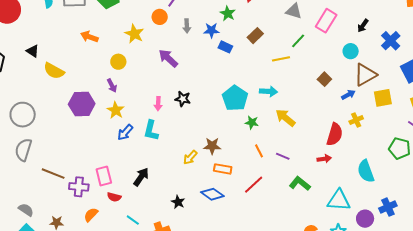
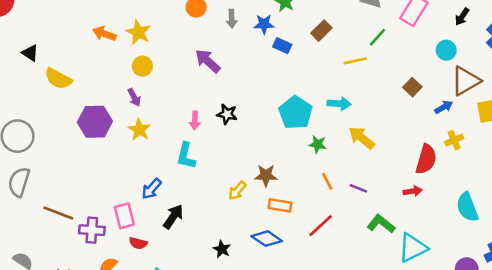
yellow star: (134, 34) -> (138, 32), moved
blue arrow: (125, 132) -> (152, 189), moved
cyan triangle: (339, 200) -> (413, 248), moved, turned -30

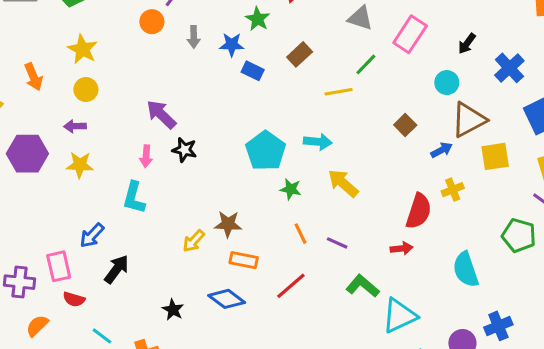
orange arrow: (104, 34) -> (33, 77), moved, turned -135
purple arrow: (208, 61) -> (161, 114), moved
purple arrow: (134, 97) -> (75, 126), turned 114
yellow star: (139, 130) -> (80, 165), turned -30

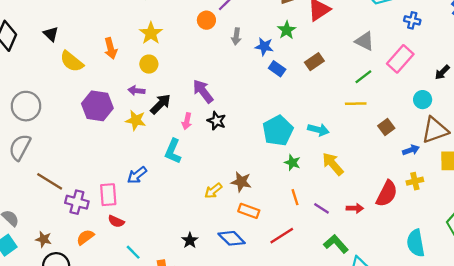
yellow line: (339, 92) -> (356, 104), moved
red arrow: (402, 248) -> (355, 208), moved
black arrow: (117, 269) -> (161, 104), moved

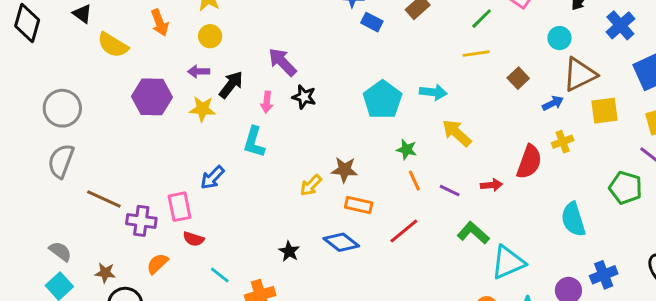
green star: (292, 163) -> (407, 149), moved

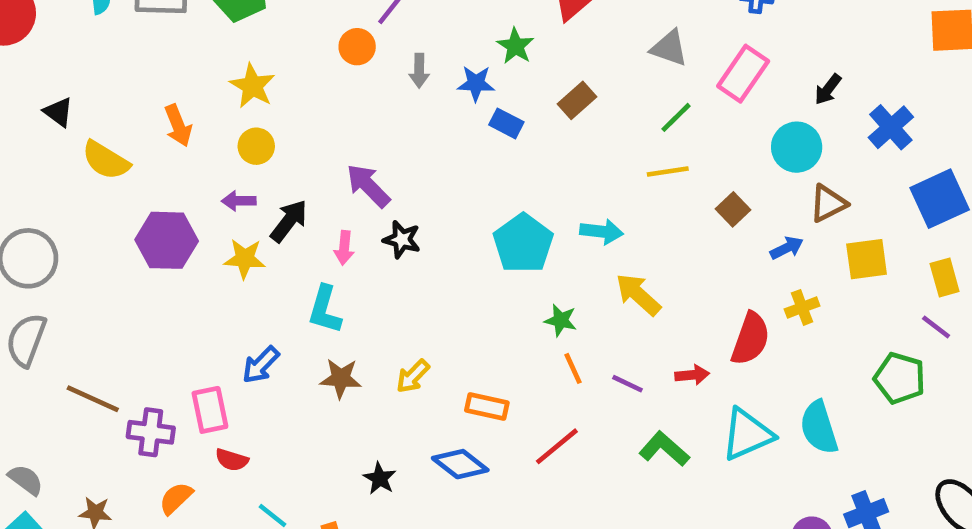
cyan circle: (559, 38) -> (797, 147), size x1.4
brown triangle: (580, 74) -> (828, 203), size x0.7
brown star: (344, 170) -> (341, 378), moved
cyan triangle: (508, 262) -> (747, 434), moved

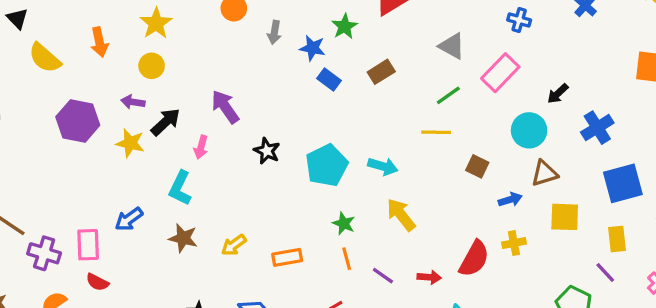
brown square: (733, 209) -> (477, 166), turned -30
black star: (402, 239) -> (267, 151), moved
orange rectangle: (487, 406) -> (287, 257), moved, turned -32

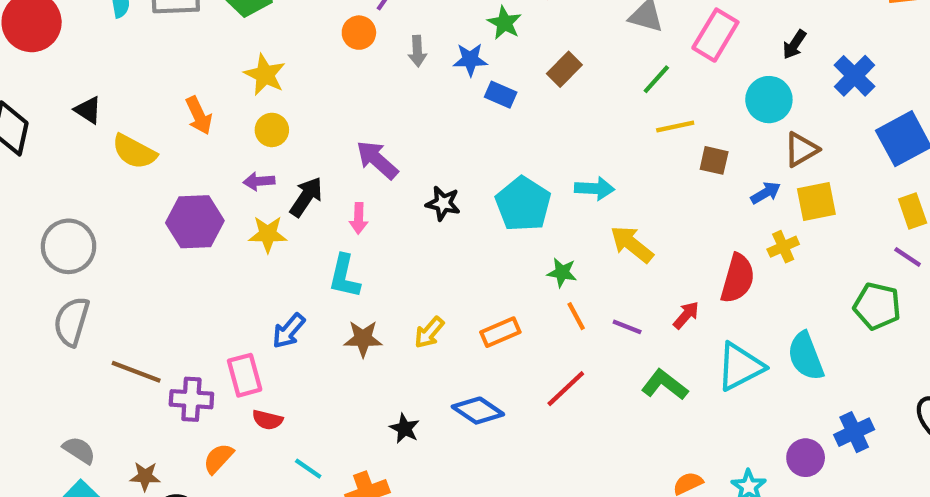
yellow line: (436, 132) -> (675, 127), moved
yellow square: (565, 217) -> (816, 202), moved
red arrow: (429, 277) -> (686, 315), turned -40

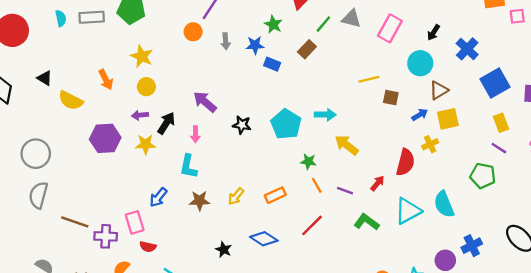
green line: (656, 79) -> (323, 24), moved

